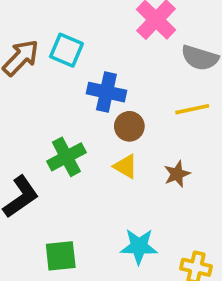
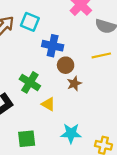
green cross: (66, 157) -> (30, 82), turned -30
yellow triangle: (126, 166) -> (48, 104), moved
brown star: (177, 174) -> (74, 84), moved

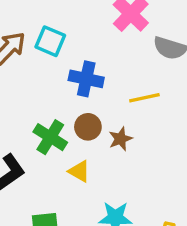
yellow line: (101, 55) -> (144, 98), moved
brown circle: (66, 65) -> (88, 127), moved

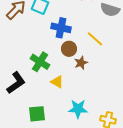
yellow line: (144, 98) -> (95, 39), turned 54
brown circle: (88, 127) -> (69, 49), moved

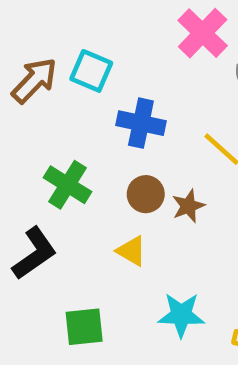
brown circle: (69, 49) -> (146, 194), moved
green cross: (40, 62) -> (68, 185), moved

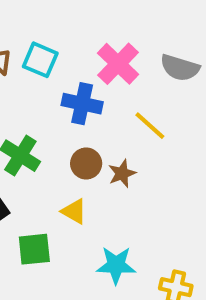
pink cross: (203, 33) -> (118, 64), moved
green square: (84, 327) -> (34, 249), moved

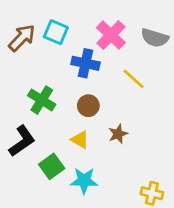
brown star: (122, 173) -> (118, 134), moved
green square: (34, 249) -> (52, 166), turned -30
cyan star: (116, 265) -> (84, 181), moved

